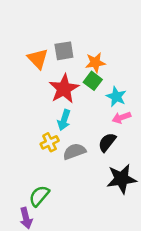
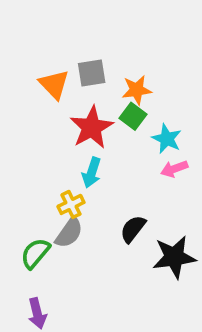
black semicircle: (107, 142) -> (133, 229), moved
gray semicircle: (74, 151) -> (69, 233), moved, turned 145
green semicircle: (39, 196) -> (35, 253), moved

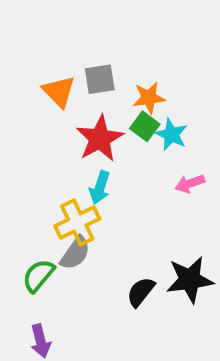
cyan star: (167, 139) -> (171, 134), moved
yellow cross: (71, 204) -> (77, 222), size x1.5
black semicircle: (133, 229) -> (141, 292), moved

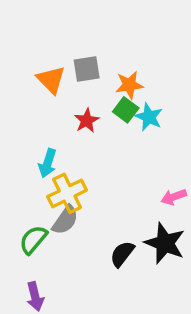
red star: (100, 139) -> (87, 121), size x0.6
pink arrow: (190, 184) -> (174, 197), moved
cyan arrow: (100, 188) -> (48, 163), moved
black star: (190, 280) -> (165, 243), turned 30

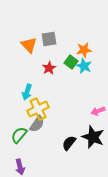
orange star: (129, 85) -> (84, 50), moved

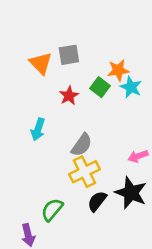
cyan star: (84, 66) -> (131, 87), moved
yellow cross: (38, 109) -> (84, 172), moved
gray semicircle: (37, 124) -> (82, 145), moved
green semicircle: (19, 135) -> (52, 210), moved

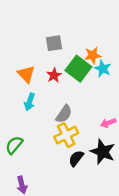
orange triangle: (41, 63) -> (26, 74), moved
green square: (100, 87) -> (78, 69), size x1.6
green semicircle: (52, 210) -> (14, 145), moved

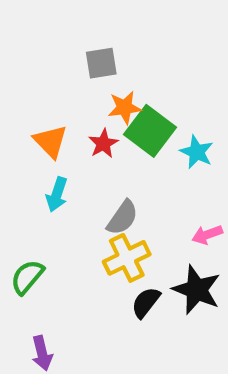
gray square: (54, 43) -> (101, 63), moved
orange star: (93, 55) -> (125, 108), moved
cyan star: (103, 69) -> (197, 152), moved

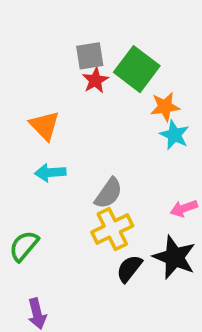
orange star: (125, 108) -> (165, 107), moved
green square: (150, 131) -> (137, 69), moved
red star: (103, 144) -> (95, 80), moved
cyan arrow: (57, 194) -> (50, 173), turned 68

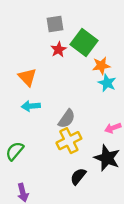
gray square: (90, 56) -> (55, 24), moved
black semicircle: (129, 269) -> (78, 176), moved

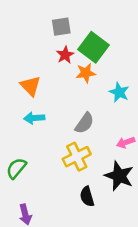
orange star: (101, 66) -> (86, 73), moved
gray semicircle: (67, 119) -> (84, 123), moved
black semicircle: (78, 176) -> (87, 196), turned -54

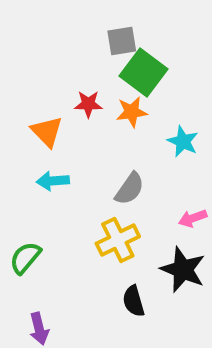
gray square: (61, 27) -> (122, 41), moved
red star: (65, 55) -> (88, 104), moved, turned 30

